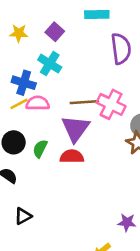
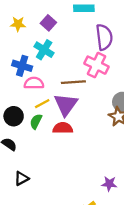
yellow line: (19, 104) -> (42, 104), moved
pink cross: (111, 104) -> (96, 65), moved

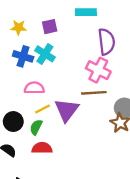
purple square: (48, 23) -> (50, 27), turned 35
blue cross: (22, 66) -> (23, 56), moved
brown line: (73, 82) -> (94, 93), moved
red semicircle: (63, 128) -> (42, 148), moved

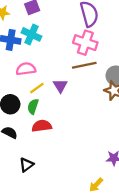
purple triangle: (67, 110) -> (60, 86), size x0.6

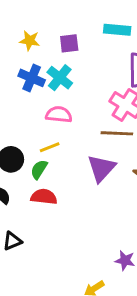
pink semicircle: (26, 69) -> (59, 115), moved
purple triangle: (60, 86) -> (101, 168), moved, size x1.5

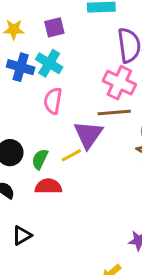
pink semicircle: (59, 115) -> (53, 101), turned -80
yellow line: (50, 147) -> (71, 155), moved
purple triangle: (101, 168) -> (88, 135), moved

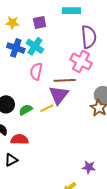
brown line: (114, 113) -> (65, 80), moved
green semicircle: (40, 159) -> (26, 110), turned 32
red semicircle: (48, 186) -> (20, 139), moved

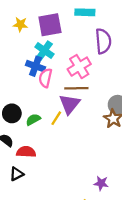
purple square: (40, 23) -> (50, 25), size x1.6
blue cross: (16, 48) -> (35, 66), moved
pink cross: (81, 61) -> (79, 67), moved, turned 30
yellow line: (47, 108) -> (56, 118), turned -32

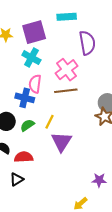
blue cross: (35, 66) -> (25, 98), moved
purple triangle: (70, 104) -> (61, 142), moved

